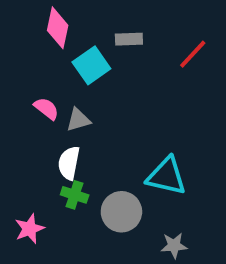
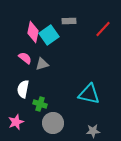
pink diamond: (58, 28) -> (33, 32), moved
white semicircle: (69, 163) -> (23, 89), moved
gray circle: (121, 212) -> (53, 123), moved

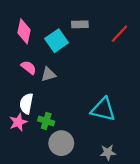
pink diamond: (33, 32) -> (24, 31), moved
pink star: (16, 122) -> (18, 122), moved

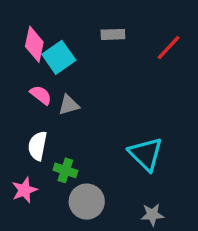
cyan square: (57, 41) -> (59, 57), moved
cyan triangle: (103, 109) -> (146, 154), turned 32
pink star: (18, 122) -> (24, 190), moved

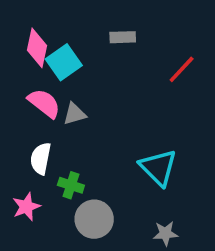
red line: (169, 48) -> (182, 69), moved
pink semicircle: (41, 95) -> (44, 103), size x1.4

